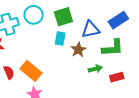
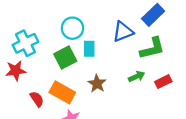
cyan circle: (34, 15) -> (72, 28), moved
green square: (63, 17) -> (65, 58), moved
brown star: (78, 50) -> (97, 84), moved

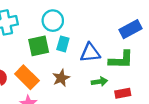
blue triangle: (123, 32) -> (90, 53), moved

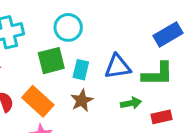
cyan rectangle: (63, 44) -> (81, 70), moved

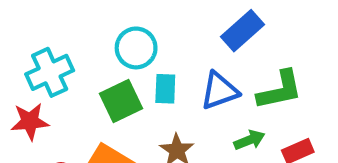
blue rectangle: (168, 34) -> (243, 31), moved
cyan rectangle: (81, 70) -> (165, 89), moved

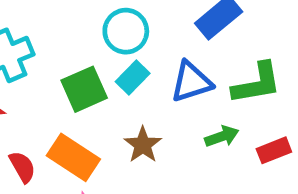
cyan circle: (136, 48) -> (126, 31), moved
cyan rectangle: (165, 89) -> (133, 78), turned 40

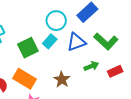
cyan circle: (126, 31) -> (56, 21), moved
green L-shape: (257, 83) -> (106, 41), turned 55
brown star: (143, 145) -> (62, 80), moved

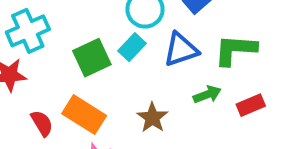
green L-shape: (106, 41) -> (235, 50), turned 140

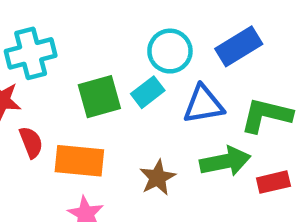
green arrow: (207, 94) -> (225, 161), size x1.5
orange rectangle: (84, 115) -> (79, 161), turned -36
red semicircle: (42, 123) -> (31, 142), moved

